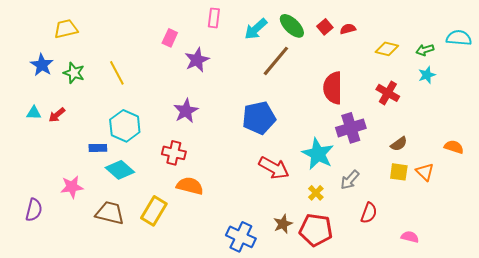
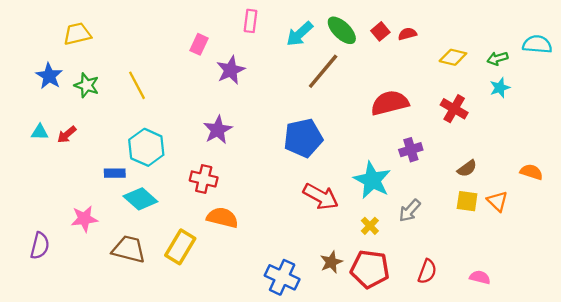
red semicircle: (333, 88) -> (390, 103), turned 76
purple cross: (351, 128) -> (411, 150), size x0.7
red semicircle: (369, 213) -> (427, 271), moved

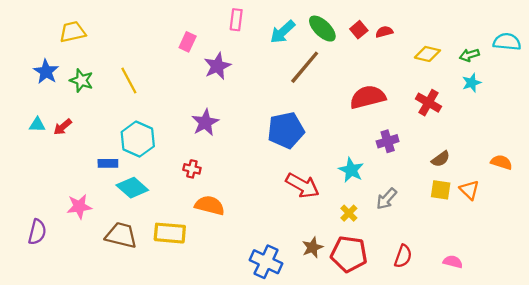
red cross: (204, 179) -> (192, 169), size x0.7
cyan star: (372, 180) -> (351, 170), size x0.7
yellow rectangle: (180, 247) -> (170, 233), turned 64

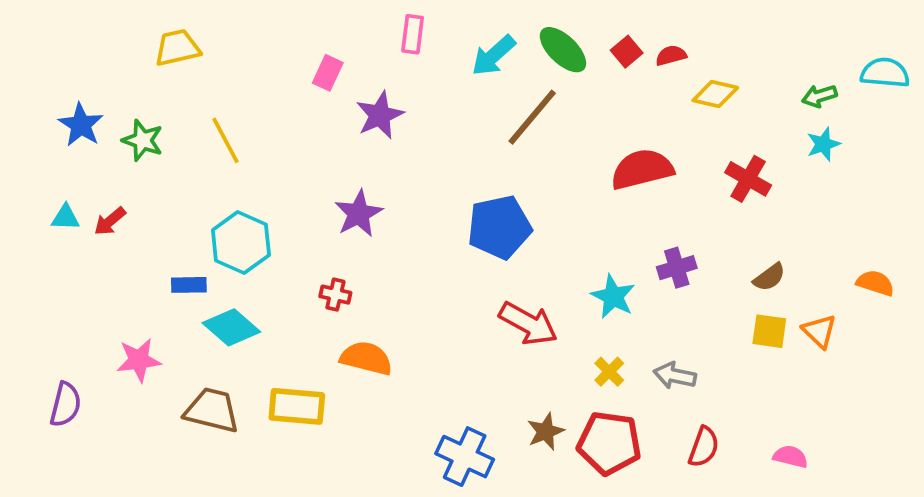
yellow trapezoid: (73, 32) -> (177, 48), moved
yellow diamond: (427, 54) -> (715, 94), moved
purple cross: (388, 141) -> (677, 268), moved
gray arrow: (386, 199) -> (675, 376), moved, turned 60

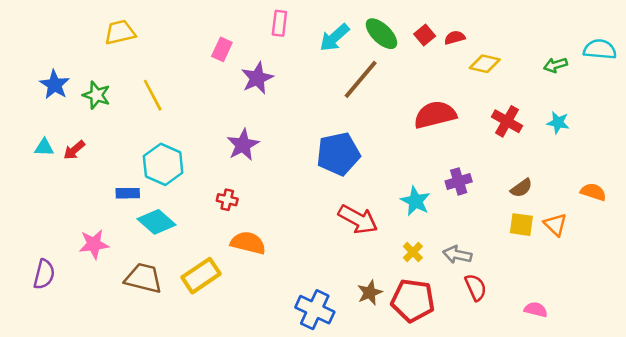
cyan star: (823, 144) -> (558, 123), moved, turned 30
yellow rectangle: (297, 406) -> (201, 276), turned -39
red semicircle: (704, 447) -> (476, 287), moved, turned -44

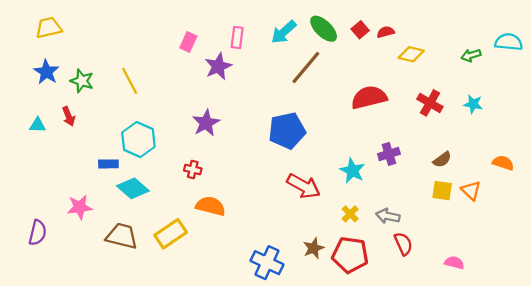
pink rectangle: (279, 23) -> (237, 38), moved
yellow trapezoid: (120, 32) -> (49, 28), moved
red arrow: (74, 150) -> (69, 116), moved, turned -72

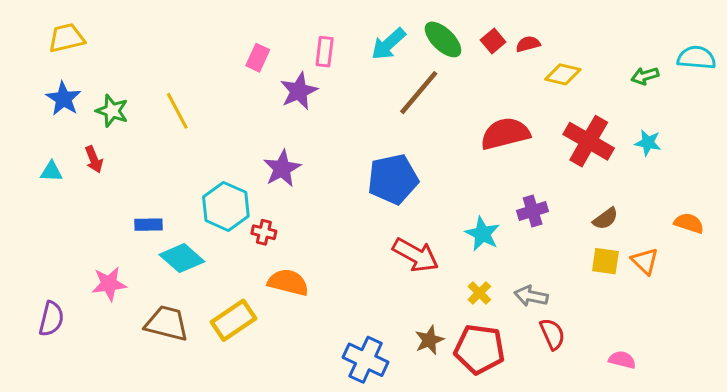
red cross: (430, 103) -> (589, 141), size x1.4
cyan hexagon: (138, 140) -> (226, 206), moved

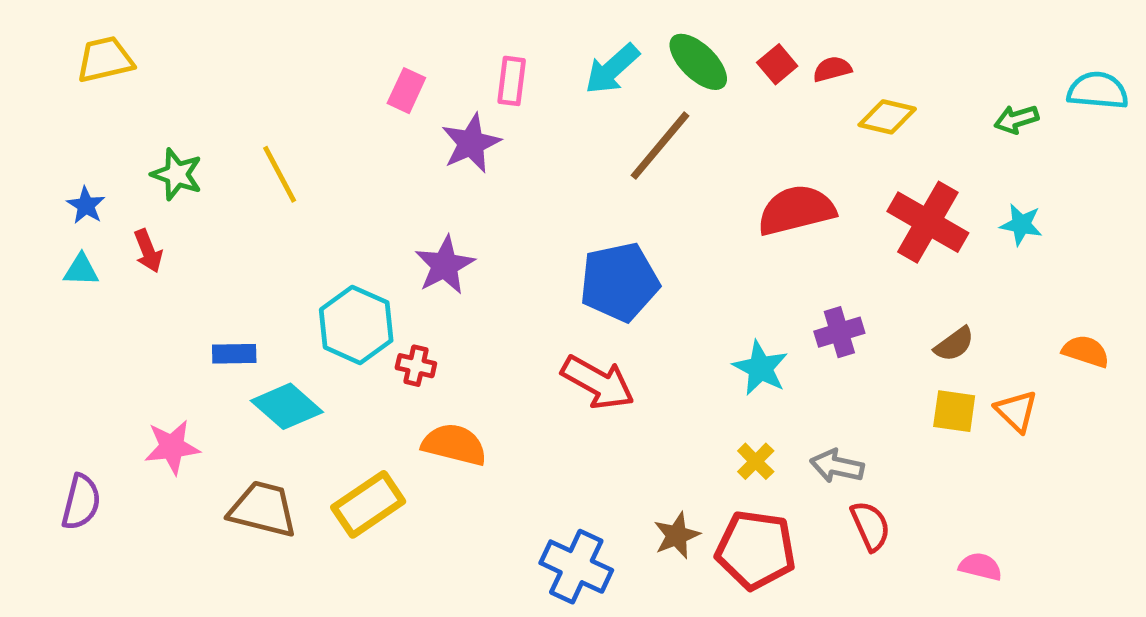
blue star: (63, 99) -> (86, 205), moved, size x0.7
red arrow: (416, 255) -> (598, 382), moved

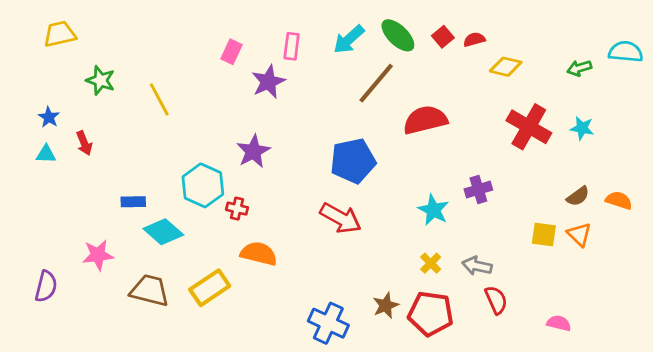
green star: (177, 174) -> (101, 80), moved
red semicircle: (796, 210) -> (425, 120), moved
brown semicircle: (954, 344) -> (578, 196), moved

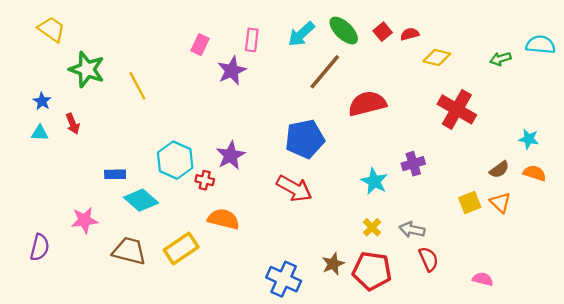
yellow trapezoid: (60, 34) -> (51, 29), turned 48
green star: (101, 80) -> (87, 69), size x1.4
cyan star: (582, 128) -> (529, 139), moved
purple star: (253, 151) -> (231, 155), moved
yellow square: (544, 234) -> (470, 203), turned -30

